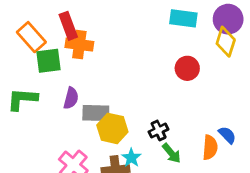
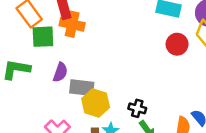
red circle: (187, 68) -> (177, 44), moved
black cross: (159, 130) -> (137, 108), turned 36

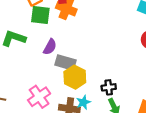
black cross: (137, 108) -> (109, 87), turned -32

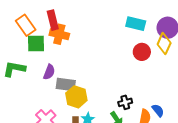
black cross: (109, 87) -> (125, 102), moved

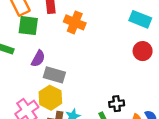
orange cross: (59, 34) -> (75, 22), moved
yellow hexagon: (76, 97) -> (50, 98), moved

